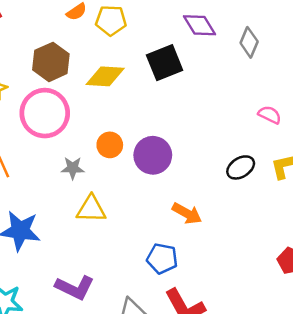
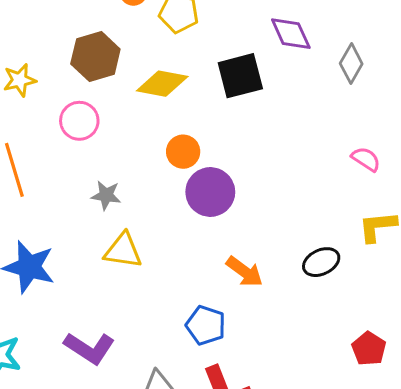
pink circle: (45, 113) -> (79, 121), size x0.6
orange circle: (110, 145) -> (183, 152), moved
black ellipse: (241, 167) -> (321, 262), moved

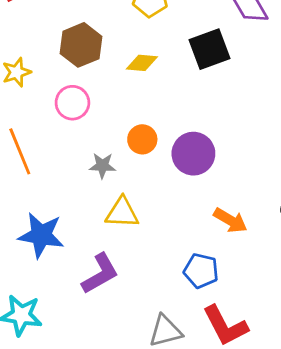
yellow diamond: (162, 84) -> (142, 63), size x0.7
orange circle: (183, 152) -> (142, 139), moved
purple L-shape: (90, 348) -> (100, 274), moved, turned -57

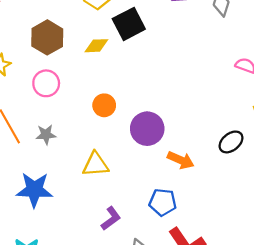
black square: (210, 49) -> (129, 24), moved
purple circle: (193, 154) -> (147, 129), moved
gray star: (102, 166) -> (46, 135), moved
purple L-shape: (100, 274) -> (111, 218), moved, size x0.7

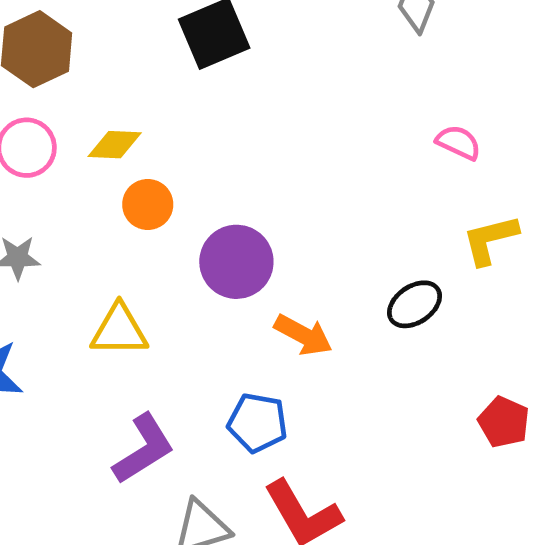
yellow diamond: (96, 46) -> (115, 145), moved
purple L-shape: (111, 218) -> (144, 449), size x1.4

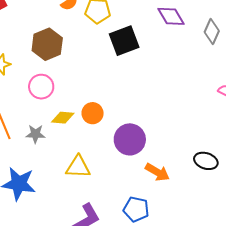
yellow diamond: (115, 145) -> (63, 118), moved
black ellipse: (415, 304) -> (206, 161), turned 50

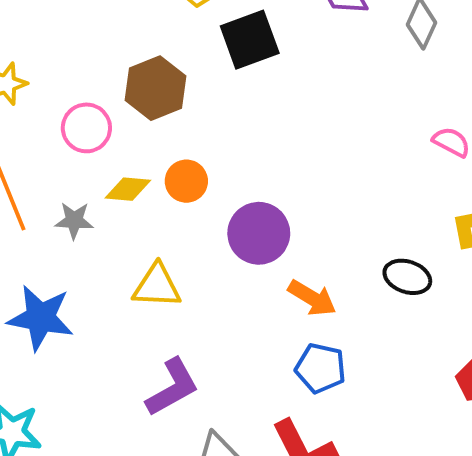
brown hexagon: (47, 44) -> (156, 88), moved
blue pentagon: (136, 209) -> (321, 368), moved

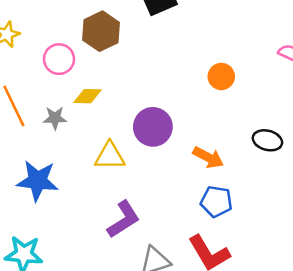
orange circle: (186, 181) -> (221, 76), moved
purple circle: (259, 233) -> (153, 127), moved

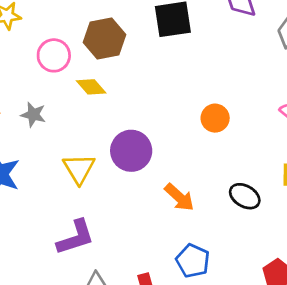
yellow diamond: (88, 96) -> (91, 87), moved, turned 32
yellow triangle: (110, 156) -> (79, 169), turned 44
blue pentagon: (216, 201) -> (193, 261), moved

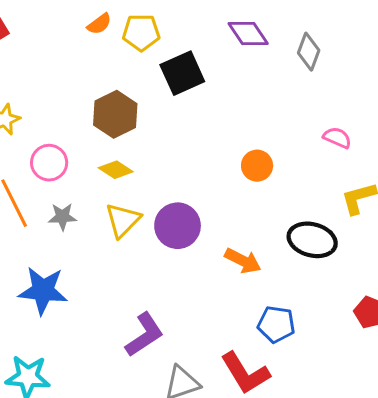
pink circle: (54, 55) -> (49, 163), moved
yellow triangle: (79, 169) -> (123, 220), moved, turned 32
black ellipse: (245, 196) -> (312, 240), size x1.4

